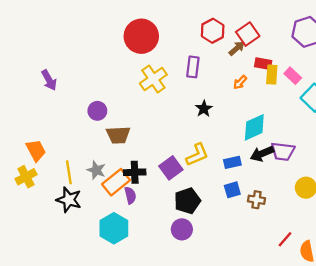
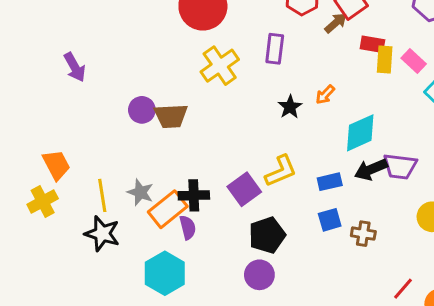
orange arrow: (240, 82) -> (325, 95), moved
brown trapezoid: (118, 135) -> (171, 116), moved

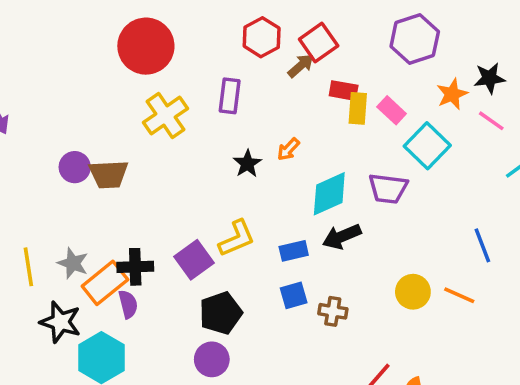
purple trapezoid: (400, 166) -> (388, 188), moved
black star: (102, 234) -> (60, 322), moved

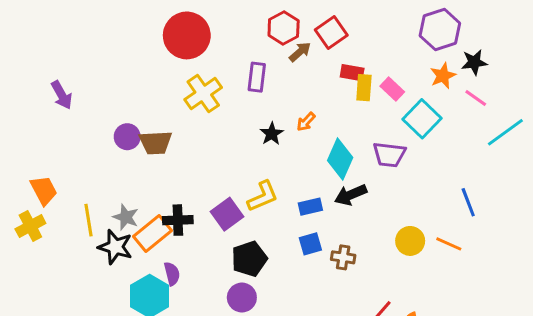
purple hexagon: (415, 39) -> (440, 29), moved
brown arrow: (301, 66) -> (300, 52), moved
cyan diamond: (329, 194) -> (340, 159), turned -42
purple semicircle: (128, 304) -> (172, 274), moved
black star: (60, 322) -> (115, 247), moved

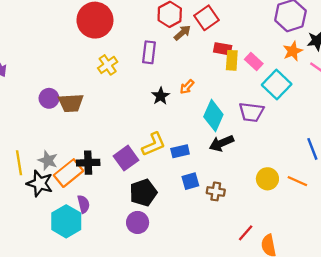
yellow cross: (203, 94) -> (108, 65), size x0.7
blue rectangle: (310, 207) -> (180, 151), moved

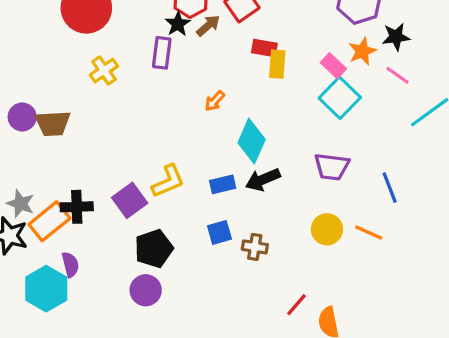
pink rectangle: (254, 62) -> (333, 66), moved
black star: (161, 96) -> (178, 24), moved
purple trapezoid: (251, 112) -> (332, 167), moved
blue rectangle: (180, 151) -> (223, 184), moved

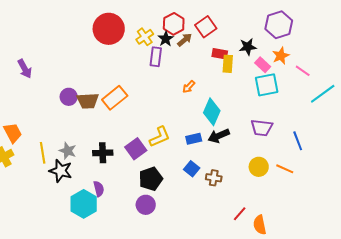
black star: (396, 37) -> (248, 47), moved
yellow cross: (104, 70) -> (145, 37), moved
cyan square: (340, 98) -> (267, 85), turned 35
orange rectangle: (49, 221) -> (115, 98), moved
blue square: (219, 232) -> (192, 169), turned -35

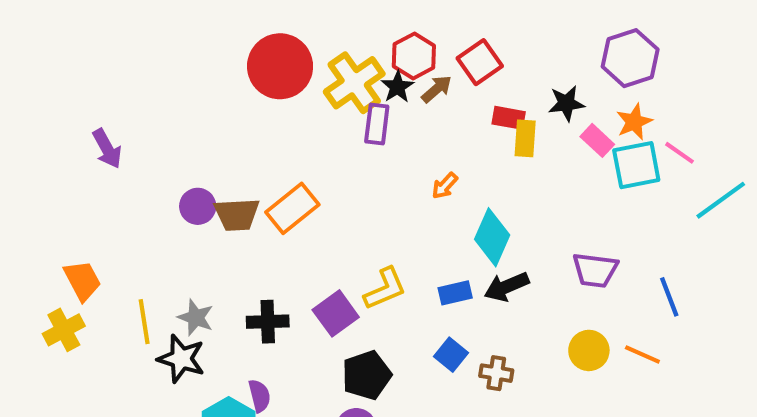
yellow cross: (145, 37) -> (354, 83), size x1.6
cyan square: (267, 85) -> (636, 165), moved

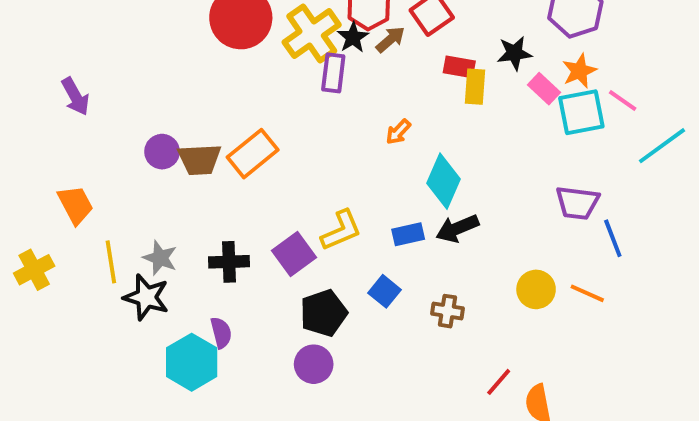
purple trapezoid: (595, 270) -> (577, 203), moved
orange trapezoid: (82, 280) -> (75, 205), moved
blue square: (451, 355) -> (384, 291), moved

